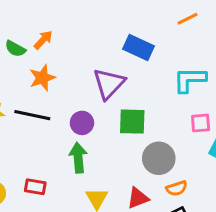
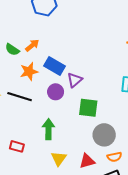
blue rectangle: (139, 48) -> (54, 66), moved
purple triangle: (109, 84) -> (75, 80), size x0.7
purple circle: (82, 123) -> (56, 92), moved

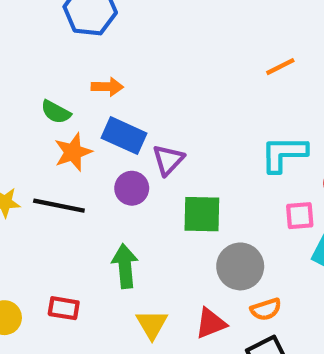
orange arrow: (32, 45) -> (107, 87), moved, turned 48
green semicircle: (12, 50) -> (56, 112), moved

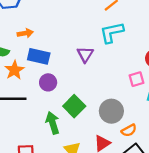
cyan L-shape: (284, 154) -> (112, 32), moved
purple triangle: (168, 160) -> (85, 54), moved
green square: (202, 214) -> (74, 106), moved, turned -35

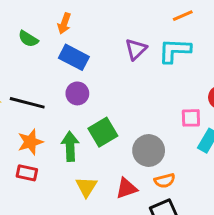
orange arrow: (25, 33) -> (64, 23), turned 105
purple triangle: (85, 54) -> (136, 49), moved
orange star: (14, 70) -> (30, 142), moved

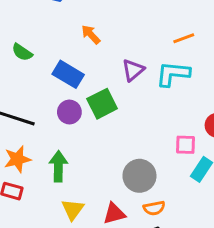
orange arrow: (64, 23) -> (91, 34), moved, turned 114
green square: (103, 132) -> (102, 104), moved

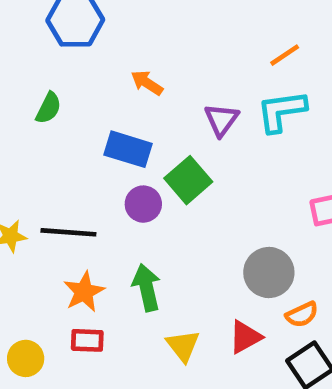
green semicircle: (22, 52) -> (49, 108), moved, turned -85

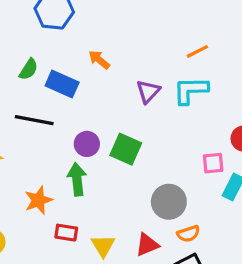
blue rectangle: (128, 149) -> (62, 84), moved
green square: (188, 180) -> (126, 149), moved, turned -32
black line: (68, 232) -> (34, 120), moved
green arrow: (147, 288) -> (77, 179), moved
red rectangle: (87, 340) -> (66, 233), moved

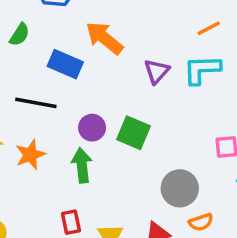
orange arrow: (99, 60) -> (104, 38), size x1.6
green semicircle: (29, 69) -> (20, 35), moved
orange star: (38, 200) -> (30, 155), moved
red rectangle: (66, 233) -> (71, 222), turned 70

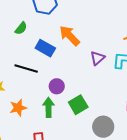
green square: (133, 133) -> (78, 105), moved, turned 30
orange star: (30, 155) -> (18, 108), moved

